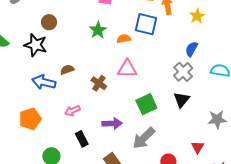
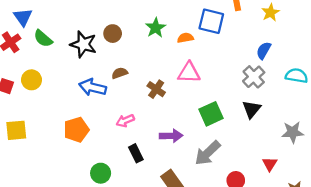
brown circle: (49, 22) -> (113, 34), moved

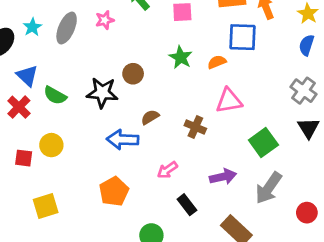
blue semicircle: (264, 50) -> (307, 45), moved

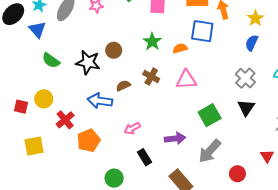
blue triangle: (27, 76) -> (37, 30), moved
red cross: (19, 107) -> (65, 120), moved
brown cross: (195, 127) -> (151, 76), moved

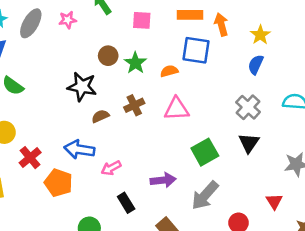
brown circle: (114, 50) -> (108, 56), moved
black star: (88, 62) -> (82, 87), moved
brown cross: (151, 76) -> (134, 105), turned 35
blue arrow: (100, 101) -> (79, 149), moved
orange pentagon: (89, 141) -> (58, 183), turned -30

